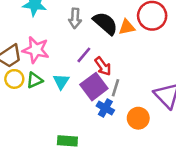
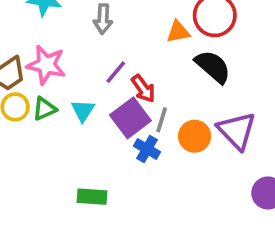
black semicircle: (105, 23) -> (213, 67), moved
orange circle: (138, 118) -> (195, 136), moved

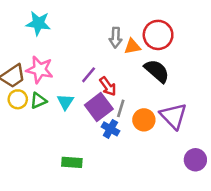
gray arrow: (103, 19) -> (116, 37), moved

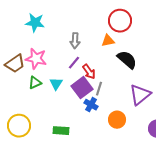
red circle: (158, 35) -> (120, 21), moved
gray arrow: (116, 37) -> (75, 41), moved
yellow circle: (18, 99) -> (19, 126), moved, size x1.5
purple triangle: (174, 116) -> (140, 95), turned 35
orange circle: (144, 120) -> (117, 120), moved

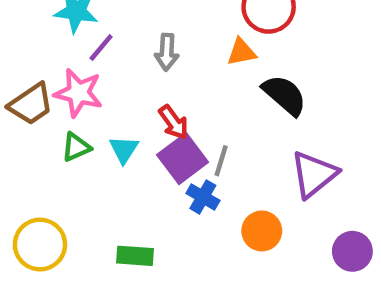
purple line: (74, 63) -> (101, 48), moved
red arrow: (89, 72) -> (174, 122), moved

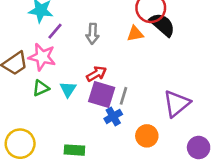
black semicircle: (284, 95) -> (162, 25), moved
red arrow: (174, 122) -> (96, 74), turned -84
purple square: (183, 158) -> (102, 94), turned -36
blue cross: (203, 197) -> (113, 116), turned 30

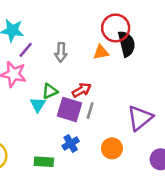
black semicircle: (162, 25) -> (127, 44), turned 35
red arrow: (96, 74) -> (82, 90), moved
green triangle: (41, 88) -> (50, 91), moved
blue cross: (113, 116) -> (71, 144), moved

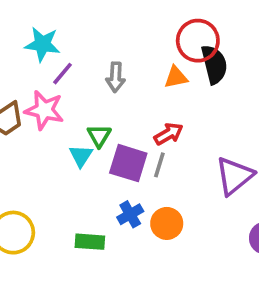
red arrow: (82, 90) -> (169, 134), moved
green triangle: (50, 91) -> (99, 136), turned -35
orange circle: (112, 148) -> (167, 223), moved

